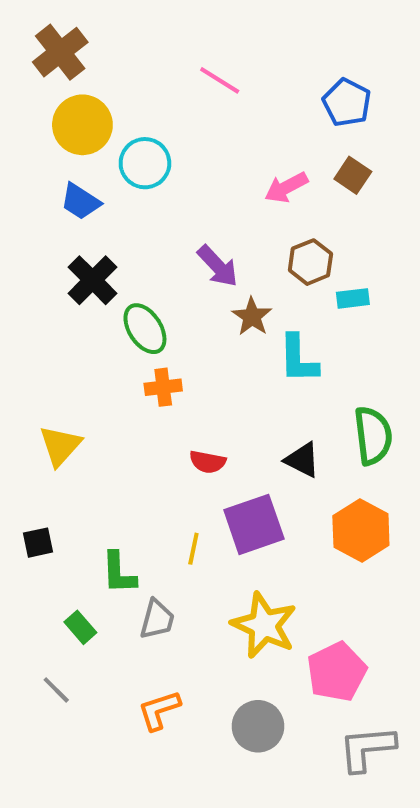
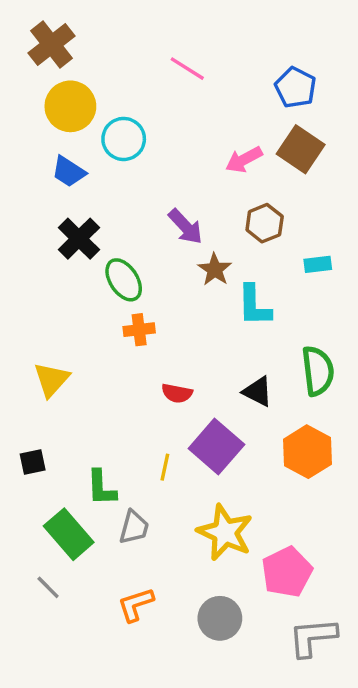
brown square: (353, 175) -> (301, 149), size x1.5
cyan rectangle: (353, 298) -> (318, 264), moved
purple square: (254, 524) -> (216, 447), turned -30
green rectangle: (80, 627) -> (69, 534), size x1.8

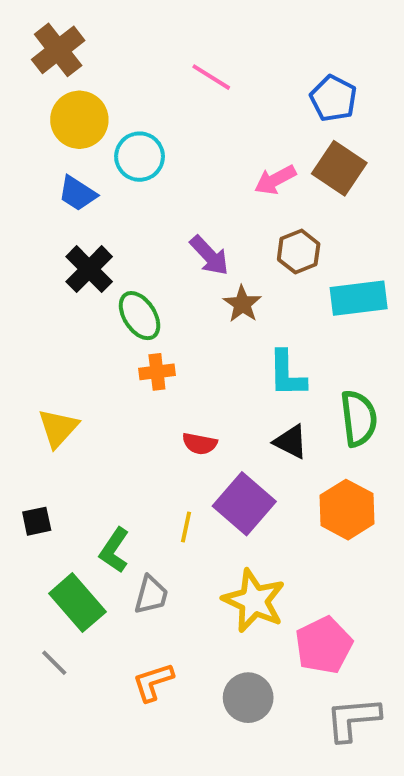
cyan rectangle: (318, 264) -> (359, 298), size x1.8
cyan L-shape: (254, 306) -> (287, 374), moved
green L-shape: (101, 488) -> (114, 550), turned 36

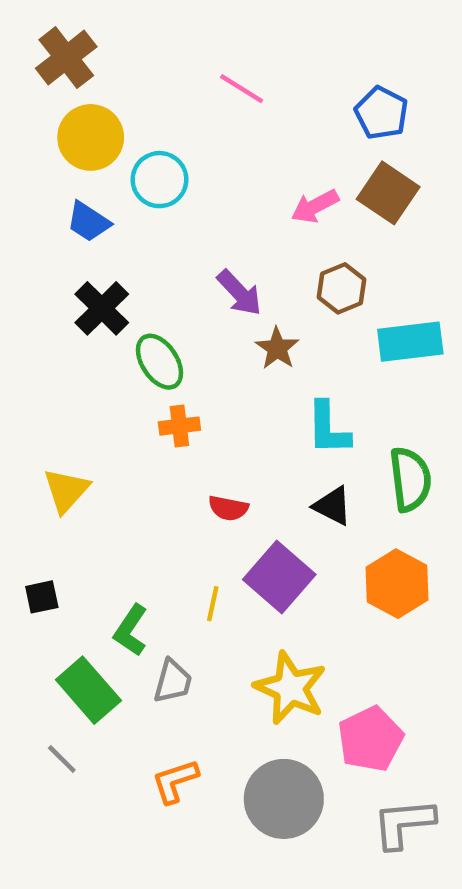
gray circle: (248, 698) -> (284, 799), size x1.4

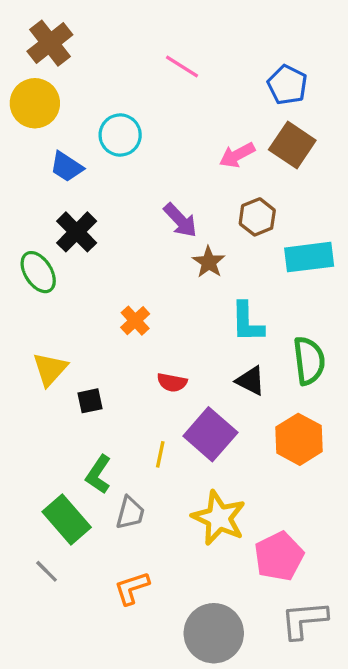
yellow circle: (91, 137) -> (35, 103), moved
green ellipse: (159, 362) -> (38, 272), moved
orange cross: (179, 426) -> (135, 321), turned -36
black square: (42, 597) -> (90, 401), moved
gray circle: (284, 799) -> (214, 633), moved

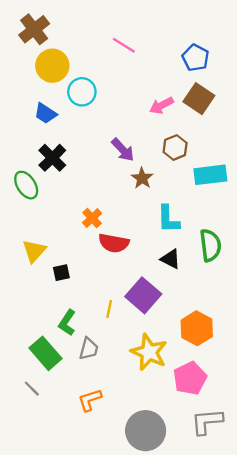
yellow circle: (35, 103) -> (52, 66), moved
red semicircle: (172, 382) -> (114, 243), moved, size x1.5
orange hexagon: (299, 439) -> (197, 328), moved

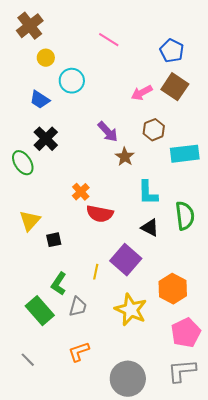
yellow circle: (52, 66) -> (46, 58), size x0.6
pink pentagon: (190, 378) -> (186, 333), moved
gray line: (32, 389) -> (28, 360), moved

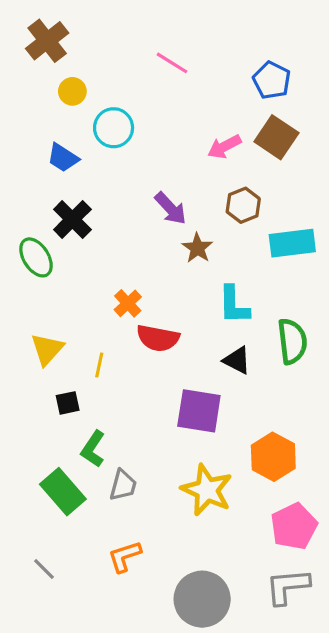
black square: (54, 240) -> (68, 403), moved
purple square: (126, 260) -> (199, 411), turned -32
yellow line: (96, 272) -> (99, 365), moved

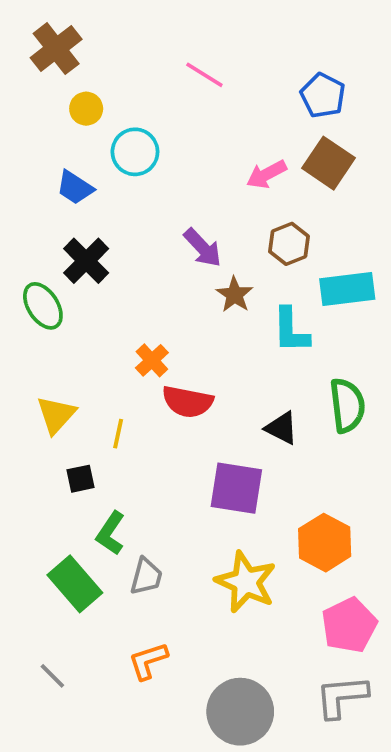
cyan L-shape: (234, 305) -> (291, 330), moved

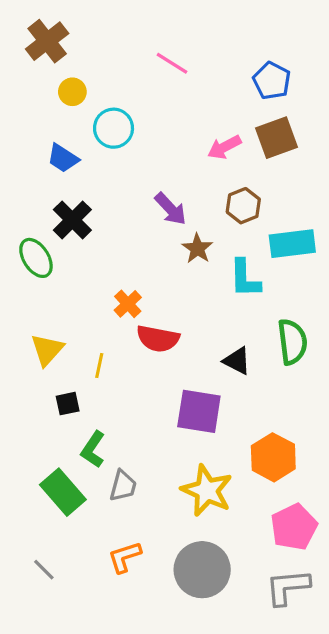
brown square: (328, 163) -> (277, 138), turned 36
gray circle: (240, 712) -> (202, 570), moved

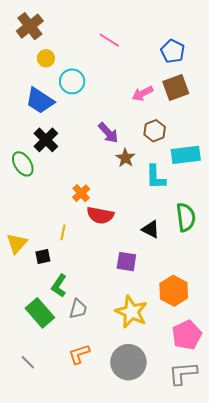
blue trapezoid: (63, 158) -> (40, 101), size x1.4
yellow triangle: (47, 350) -> (17, 243), moved
purple square: (199, 411) -> (126, 262), size x0.7

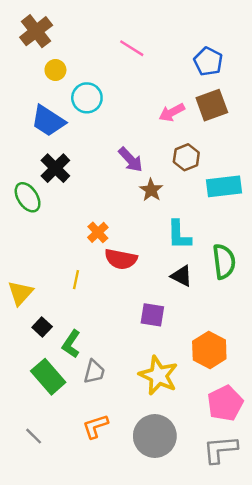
cyan L-shape: (156, 177) -> (179, 235), moved
black square: (43, 257) -> (42, 327), moved, turned -35

